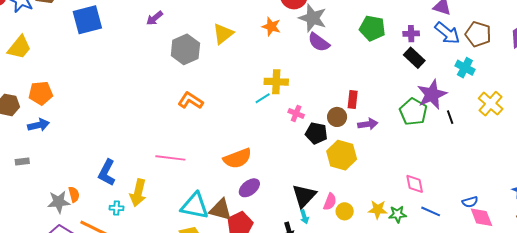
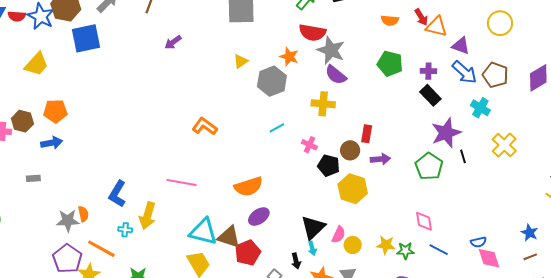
blue square: (87, 20) -> (86, 38), moved
yellow triangle: (223, 34) -> (241, 61), size x0.7
gray hexagon: (185, 49) -> (272, 81), moved
yellow cross: (276, 82) -> (323, 104), moved
green pentagon: (413, 112) -> (429, 166), moved

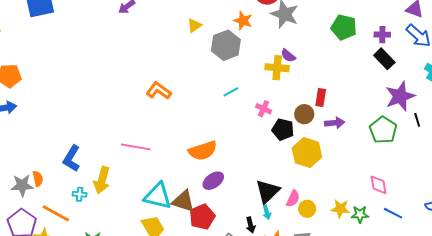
purple semicircle: (336, 75) -> (288, 56), moved, size x0.7

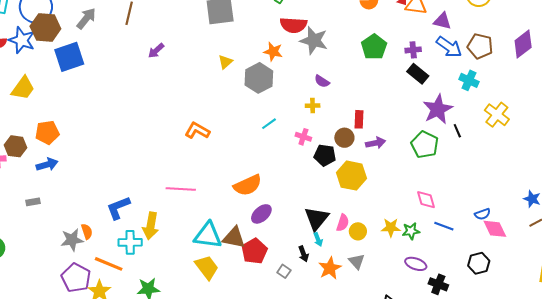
green pentagon: (344, 27) -> (374, 47), turned 30
yellow cross: (277, 68) -> (313, 106), moved, size x0.6
blue L-shape: (72, 158) -> (118, 208), turned 44
cyan cross: (80, 194) -> (130, 242), size x1.6

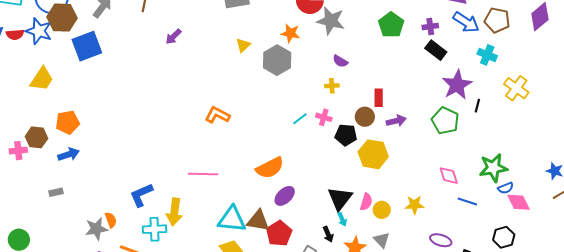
cyan line: (269, 124) -> (300, 119), moved
black line: (457, 131) -> (477, 106), turned 40
green star: (411, 231) -> (493, 168), moved, size x1.6

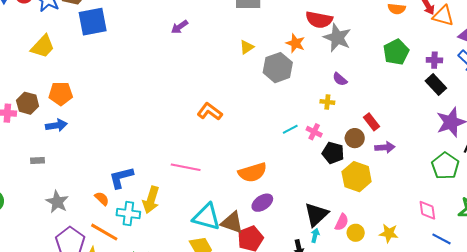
red rectangle: (379, 98) -> (372, 122), turned -48
green pentagon: (445, 121) -> (445, 166), moved
cyan arrow: (342, 219) -> (315, 235), turned -152
orange semicircle: (111, 220) -> (102, 199), moved, turned -35
gray star: (96, 229) -> (57, 202), moved, turned 30

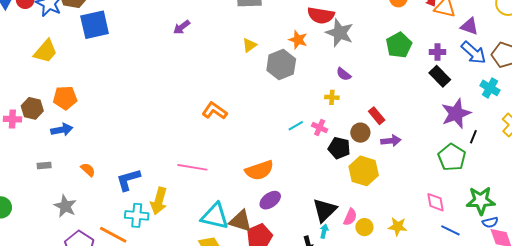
orange semicircle: (102, 199) -> (88, 170), moved

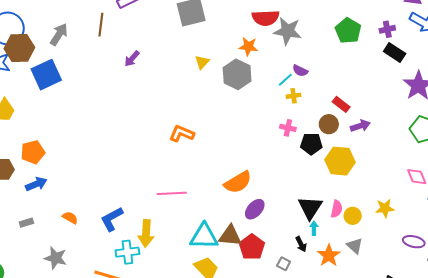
cyan line: (296, 126) -> (285, 80), moved

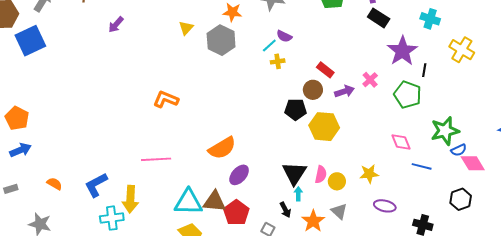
pink cross: (288, 128) -> (370, 80), moved, turned 35
orange pentagon: (33, 152) -> (17, 118), turned -30
purple ellipse: (414, 242) -> (385, 206), moved

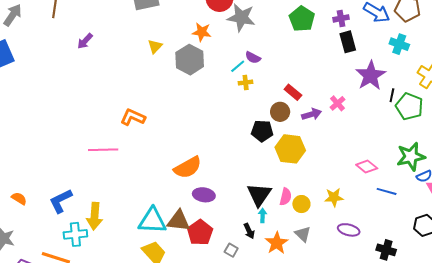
black rectangle: (379, 18) -> (348, 42), turned 40
green pentagon: (408, 95) -> (409, 106), moved
pink diamond: (401, 142) -> (367, 166), turned -30
pink line: (156, 159) -> (103, 150), moved
purple ellipse: (239, 175) -> (204, 195), turned 55

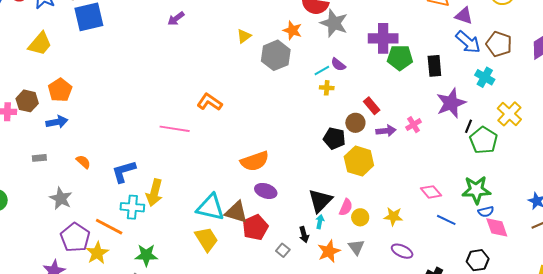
purple cross: (341, 18) -> (383, 38), moved, size x1.8
green pentagon: (302, 19) -> (400, 58), moved, turned 30

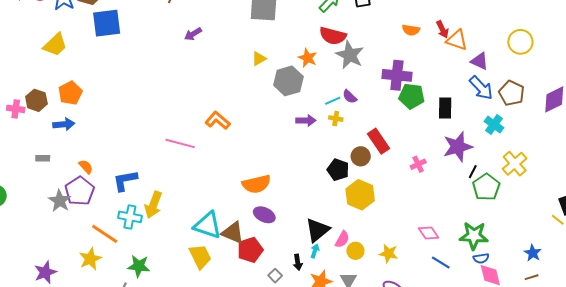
red rectangle: (372, 106) -> (378, 141), size x1.4
purple arrow: (386, 131) -> (306, 120), moved
purple pentagon: (75, 237) -> (80, 191), moved

